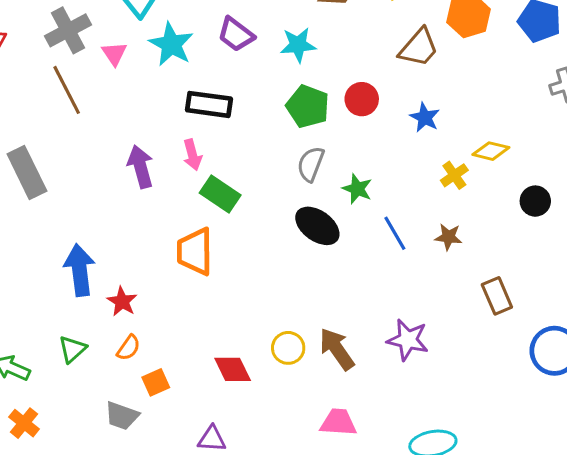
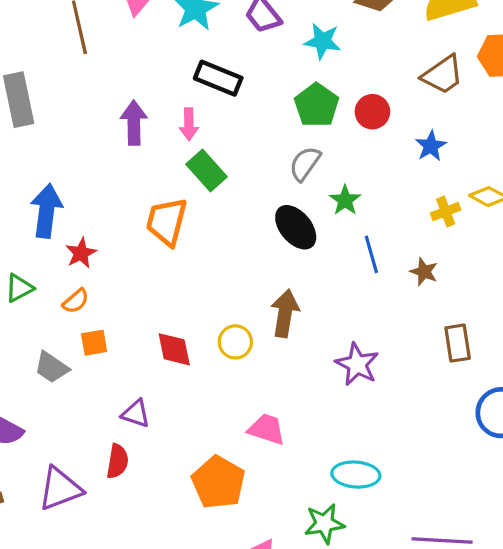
brown arrow: (337, 349) -> (285, 313), moved, turned 30

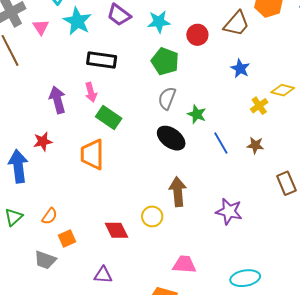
red circle: (372, 112) -> (197, 35), moved
red star: (81, 253) -> (43, 142), moved, turned 30

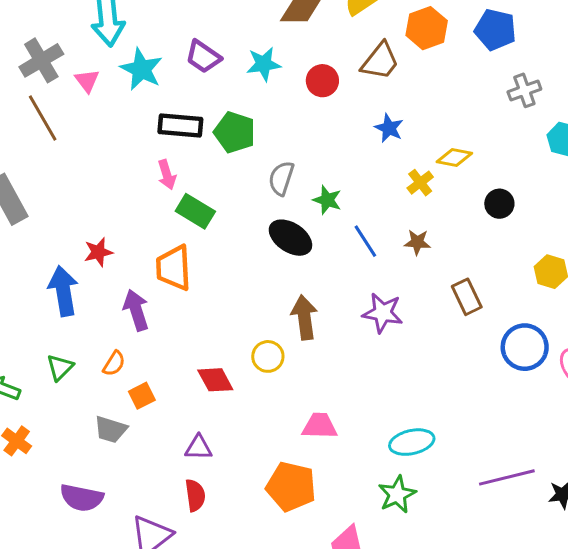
green pentagon: (165, 61) -> (235, 132), moved
purple arrow: (57, 100) -> (136, 310), moved
purple star: (229, 211) -> (383, 313), moved

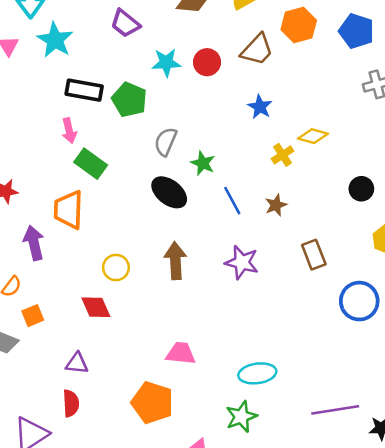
purple trapezoid: (203, 57) -> (125, 23), moved
cyan star: (264, 64) -> (166, 63), moved
black circle: (499, 204) -> (361, 189), moved
brown star: (417, 242) -> (276, 205), turned -30
yellow circle: (268, 356) -> (116, 268), moved

